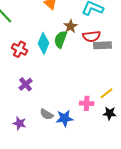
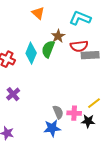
black star: (110, 113) -> (88, 121), moved
gray semicircle: (47, 114) -> (58, 112), moved, turned -144

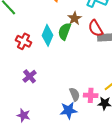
red semicircle: (79, 46) -> (96, 28), turned 66

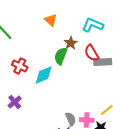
cyan diamond: (48, 35) -> (44, 75), moved, turned 45
purple cross: (30, 76) -> (15, 102), moved

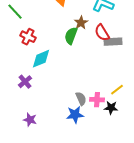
red cross: (20, 66) -> (28, 37), moved
cyan diamond: (44, 75) -> (41, 59), moved

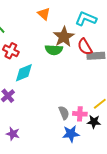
brown star: (81, 23) -> (64, 37), size x1.5
green semicircle: (71, 36) -> (54, 50), turned -108
blue star: (75, 115) -> (71, 134), moved

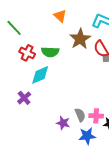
green semicircle: (54, 50) -> (50, 52), moved
purple star: (13, 134) -> (63, 123), moved

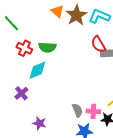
brown star: (80, 39) -> (76, 15), moved
purple star: (63, 123) -> (39, 123), moved

